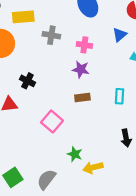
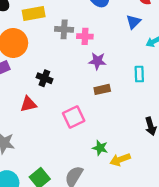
pink cross: (84, 45) -> (85, 36), moved
cyan rectangle: (119, 96) -> (139, 74), moved
pink square: (52, 121) -> (74, 117), turned 30

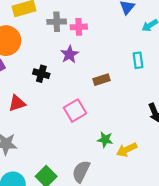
purple star: (97, 61) -> (70, 54), moved, turned -30
red triangle: (28, 104) -> (17, 103), moved

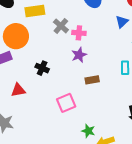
gray cross: (57, 22) -> (61, 26), turned 35
purple star: (70, 54) -> (79, 55), moved

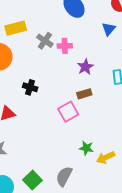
purple star: (79, 55) -> (85, 67), moved
pink square: (66, 103) -> (68, 112), moved

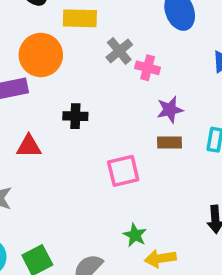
black cross: (30, 87) -> (75, 116), turned -32
brown rectangle: (84, 94) -> (170, 142), moved

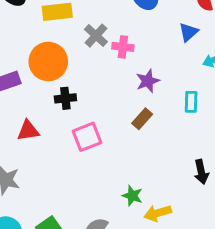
orange circle: (41, 55) -> (48, 62), moved
brown rectangle: (170, 142) -> (142, 119), moved, turned -40
pink square: (123, 171) -> (87, 137), moved

